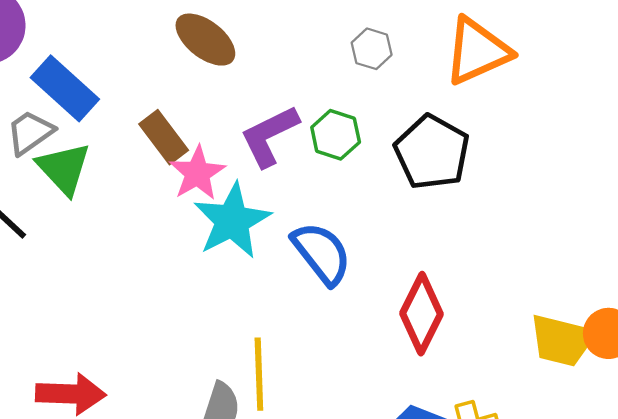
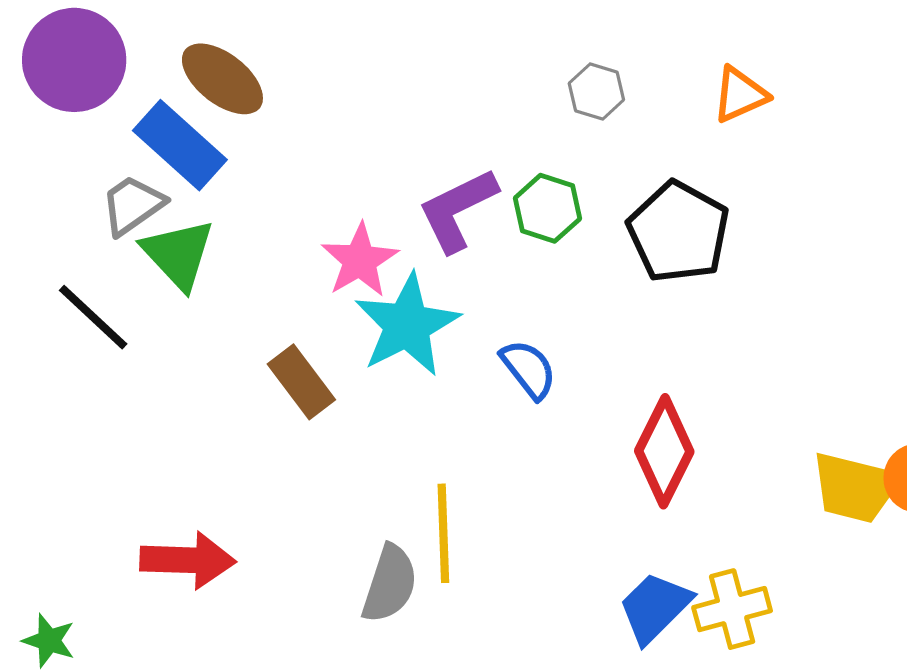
brown ellipse: (205, 40) -> (222, 79), moved
orange triangle: (477, 51) -> (740, 95), size x0.6
brown rectangle: (164, 137) -> (301, 382), moved
blue semicircle: (322, 253) -> (529, 369), size x0.7

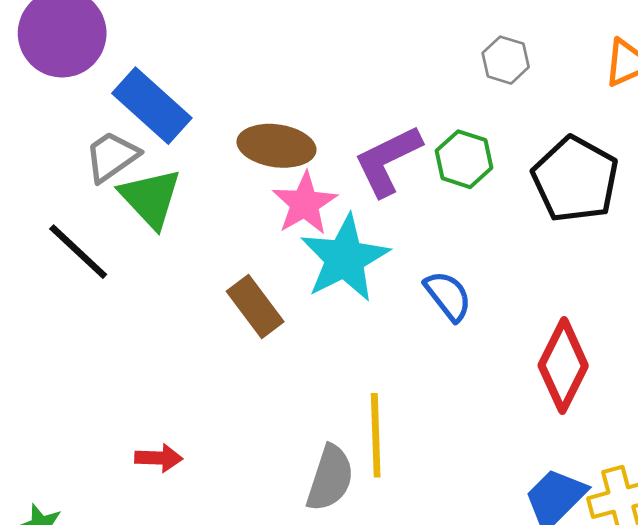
brown ellipse: (222, 79) -> (276, 146), moved, turned -30
red arrow: (188, 560) -> (159, 458), size x0.6

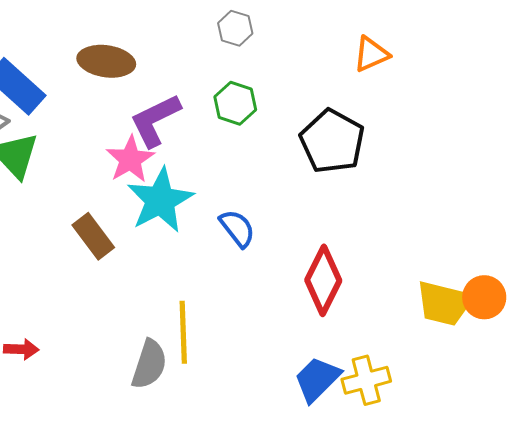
gray hexagon: (506, 60) -> (235, 28), moved
brown ellipse: (276, 146) -> (106, 61), moved
green hexagon: (464, 159) -> (235, 103), moved
purple L-shape: (388, 161) -> (155, 120), moved

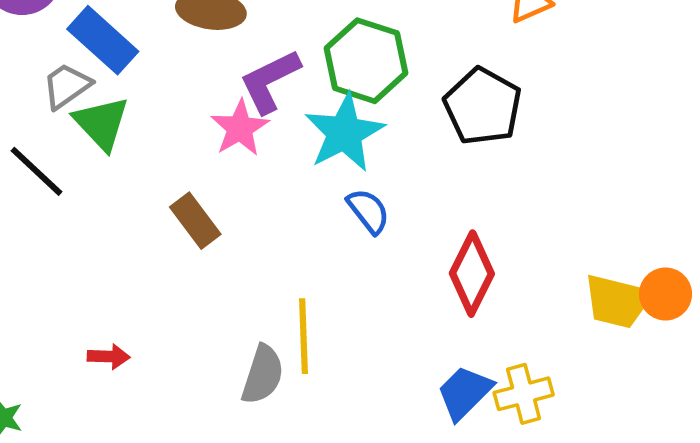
green hexagon: (235, 103) -> (366, 61), size x1.6
cyan star: (160, 200) -> (344, 133), moved

